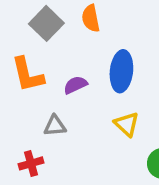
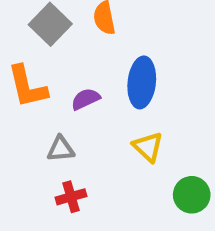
red cross: (31, 163) -> (71, 197), moved

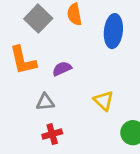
blue ellipse: (142, 82) -> (113, 31), moved

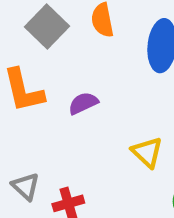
gray triangle: (45, 102) -> (26, 186), moved, turned 48

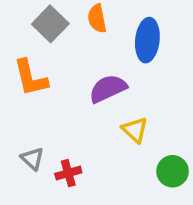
purple semicircle: (83, 103) -> (108, 89), moved, size x1.5

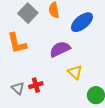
blue ellipse: (147, 40) -> (82, 22), turned 45
red cross: (68, 173) -> (36, 85), moved

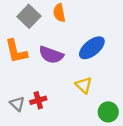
blue ellipse: (82, 22) -> (92, 48), moved
purple semicircle: (60, 49) -> (51, 55), moved, turned -135

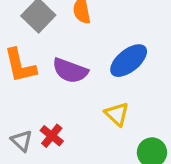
red cross: (38, 100) -> (52, 136), turned -35

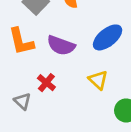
red cross: (52, 136) -> (46, 83), moved

